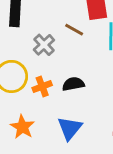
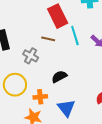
orange cross: (42, 86) -> (40, 97), moved, turned 32

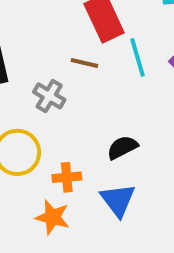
black semicircle: (59, 77) -> (122, 147), moved

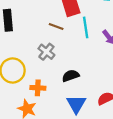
gray cross: (49, 96) -> (46, 52), moved
blue triangle: (118, 200) -> (76, 104), moved

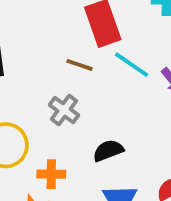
cyan line: (86, 27) -> (132, 65), turned -45

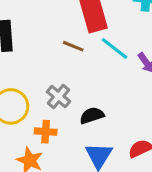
gray cross: (64, 110) -> (58, 97), moved

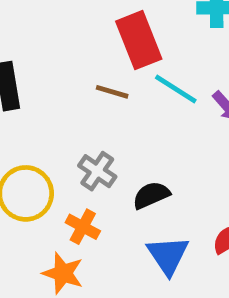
orange cross: (46, 132) -> (83, 227), turned 30

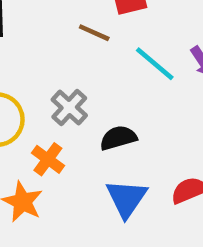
cyan line: (176, 89) -> (155, 64), moved

